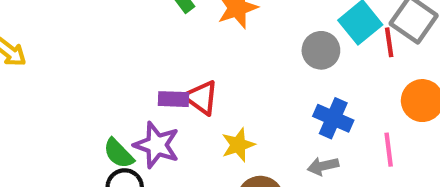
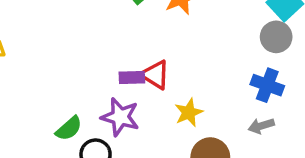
gray circle: (321, 50) -> (276, 37), moved
green semicircle: (119, 153) -> (69, 128), moved, turned -84

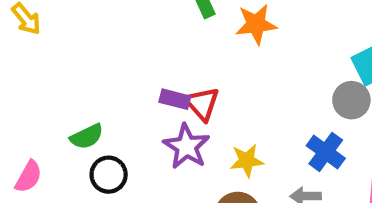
yellow star: (189, 113) -> (247, 161), moved
purple star: (120, 117) -> (186, 146), moved

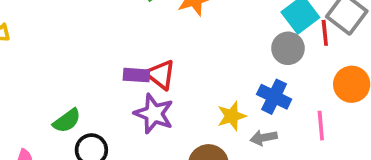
yellow star: (247, 161) -> (232, 116), moved

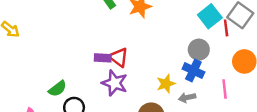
gray circle: (288, 48) -> (199, 50), moved

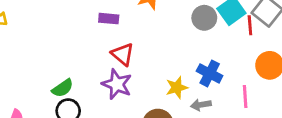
gray circle: (199, 50) -> (204, 18), moved
purple rectangle: (103, 58) -> (109, 19), moved
green semicircle: (57, 89) -> (63, 88), moved

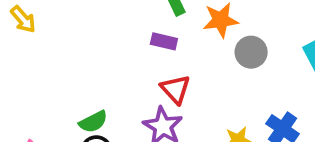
gray circle: (204, 18) -> (251, 52), moved

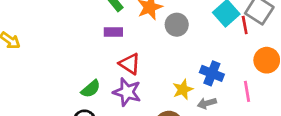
green semicircle: (93, 122) -> (91, 89), moved

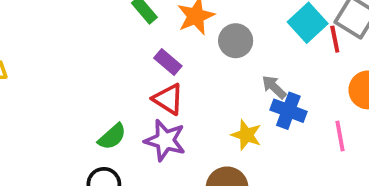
purple rectangle: (113, 32) -> (168, 62), moved, turned 42
yellow star: (183, 89) -> (246, 135), turned -30
gray arrow: (207, 103) -> (274, 87), moved, turned 60

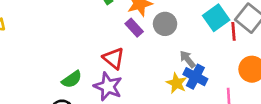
purple rectangle: (168, 62) -> (134, 28), moved
yellow star: (246, 135) -> (176, 83), moved

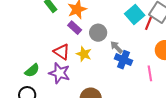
gray circle: (165, 24) -> (98, 33), moved
red line: (233, 31) -> (148, 23), turned 32
yellow star: (176, 83) -> (84, 54), moved

